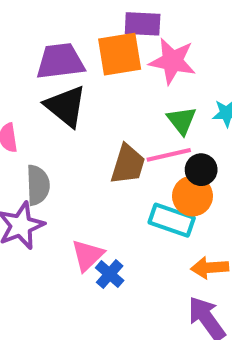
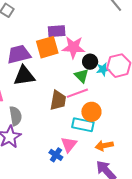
black triangle: (66, 106) -> (24, 76), turned -40
black circle: (201, 170) -> (90, 62), moved
pink triangle: (88, 255) -> (69, 144), moved

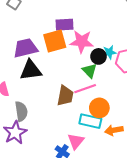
cyan star: (103, 69) -> (109, 52), moved
orange arrow: (104, 146) -> (114, 130), moved

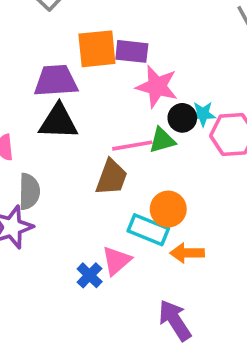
orange square: (55, 41) -> (97, 49), moved
green triangle: (90, 71) -> (162, 140), turned 49
pink line: (85, 89) -> (132, 146), moved

